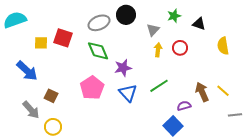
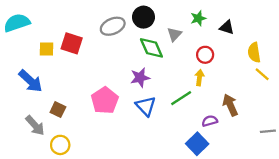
yellow arrow: (158, 50) -> (199, 78), moved
green diamond: (98, 51) -> (151, 48), moved
yellow line: (223, 91) -> (262, 74), moved

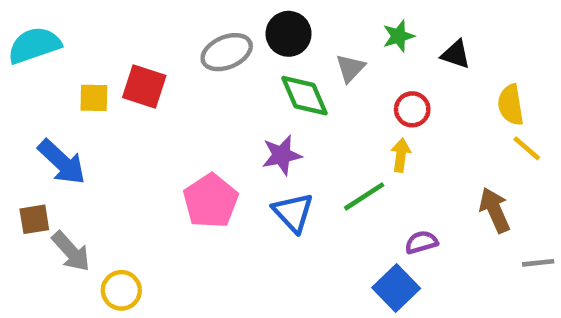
brown arrow: (230, 105) -> (495, 210), moved
brown square: (58, 110) -> (34, 219), moved, turned -35

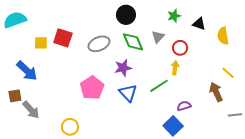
gray ellipse: (227, 52) -> (99, 44), moved
gray triangle: (350, 68) -> (158, 37), moved
yellow semicircle: (511, 105) -> (223, 36), moved
yellow line: (527, 148) -> (228, 73), moved
yellow circle: (121, 290) -> (70, 127), moved

